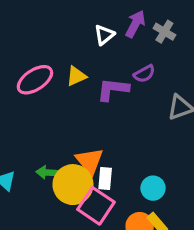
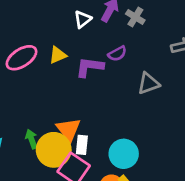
green arrow: (47, 172) -> (31, 139), turned 66
cyan circle: (153, 188) -> (124, 154), size x1.4

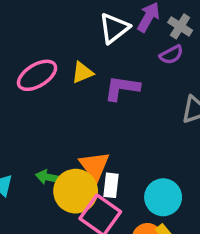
white triangle: (83, 19) -> (114, 28), size x1.4
purple semicircle: (117, 54) -> (171, 55), moved
green arrow: (31, 139) -> (48, 177), turned -60

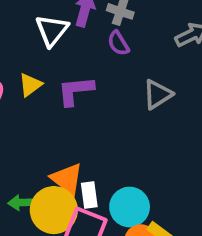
purple semicircle: (171, 55) -> (118, 43), turned 100
cyan circle: (163, 197) -> (130, 207), moved

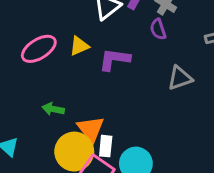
green arrow: (21, 203) -> (53, 109), moved

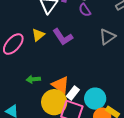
purple L-shape: (114, 59) -> (63, 37), turned -115
white rectangle: (106, 146) -> (73, 93), turned 48

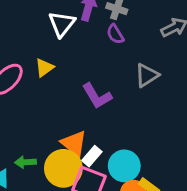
purple L-shape: (63, 37) -> (97, 96), moved
green arrow: (33, 79) -> (25, 162), moved

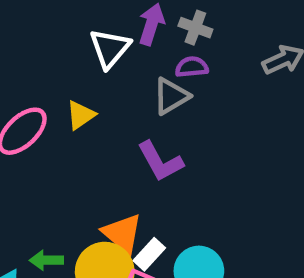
purple semicircle: (115, 34) -> (192, 67), turned 114
gray triangle: (147, 75) -> (171, 96), moved

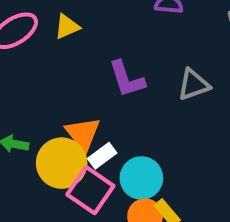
gray triangle: (171, 96) -> (194, 85), moved

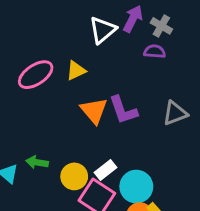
orange triangle: (83, 134) -> (94, 111), moved
yellow circle: (62, 163) -> (74, 176), size x0.7

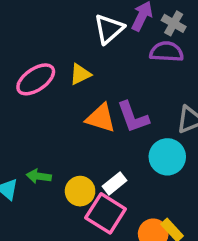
purple semicircle: (155, 51) -> (167, 52), size x1.4
orange triangle: (94, 111) -> (101, 118), turned -32
cyan circle: (136, 187) -> (167, 157), moved

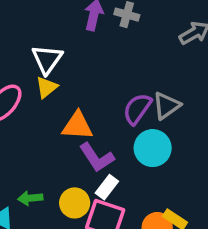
white triangle: (109, 29) -> (47, 59), moved
purple semicircle: (167, 52) -> (137, 109), moved, turned -44
purple L-shape: (133, 117) -> (97, 157), moved

